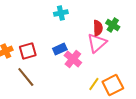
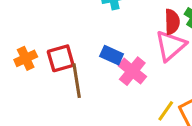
blue rectangle: (60, 49) -> (112, 55), turned 48
brown line: (26, 77) -> (77, 81), moved, turned 30

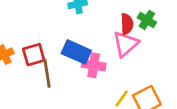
blue rectangle: (112, 55) -> (76, 52), size x1.5
pink cross: (132, 71) -> (94, 65), turned -30

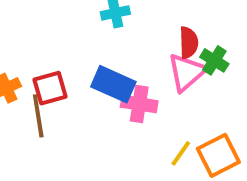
green cross: (147, 20) -> (214, 60), moved
brown line: (47, 73) -> (38, 116), moved

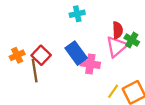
blue rectangle: (113, 84) -> (76, 53), turned 30
red square: (50, 88) -> (41, 55), turned -30

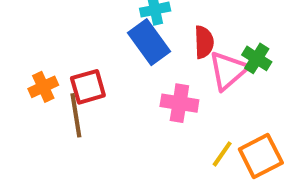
red semicircle: (118, 30) -> (204, 42), moved
blue rectangle: (76, 53) -> (149, 42), moved
red square: (41, 55) -> (88, 87), turned 30

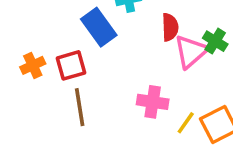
blue rectangle: (149, 42) -> (99, 27), moved
pink cross: (179, 103) -> (153, 102), moved
brown line: (76, 115) -> (80, 107), moved

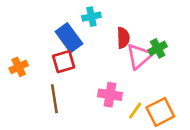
green cross: (215, 41) -> (158, 48), turned 30
red square: (71, 65) -> (64, 62), moved

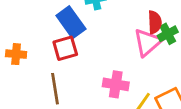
red semicircle: (123, 38) -> (155, 22), moved
orange cross: (19, 67) -> (16, 54), turned 30

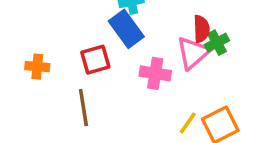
blue rectangle: (71, 22) -> (126, 29), moved
pink cross: (116, 84) -> (155, 73), moved

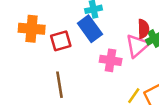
red square: (95, 60) -> (61, 41), moved
orange cross: (37, 67) -> (32, 29), moved, size x1.5

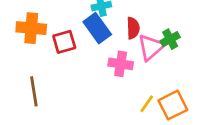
red semicircle: (143, 29) -> (133, 28), moved
brown line: (60, 85) -> (34, 91), moved

